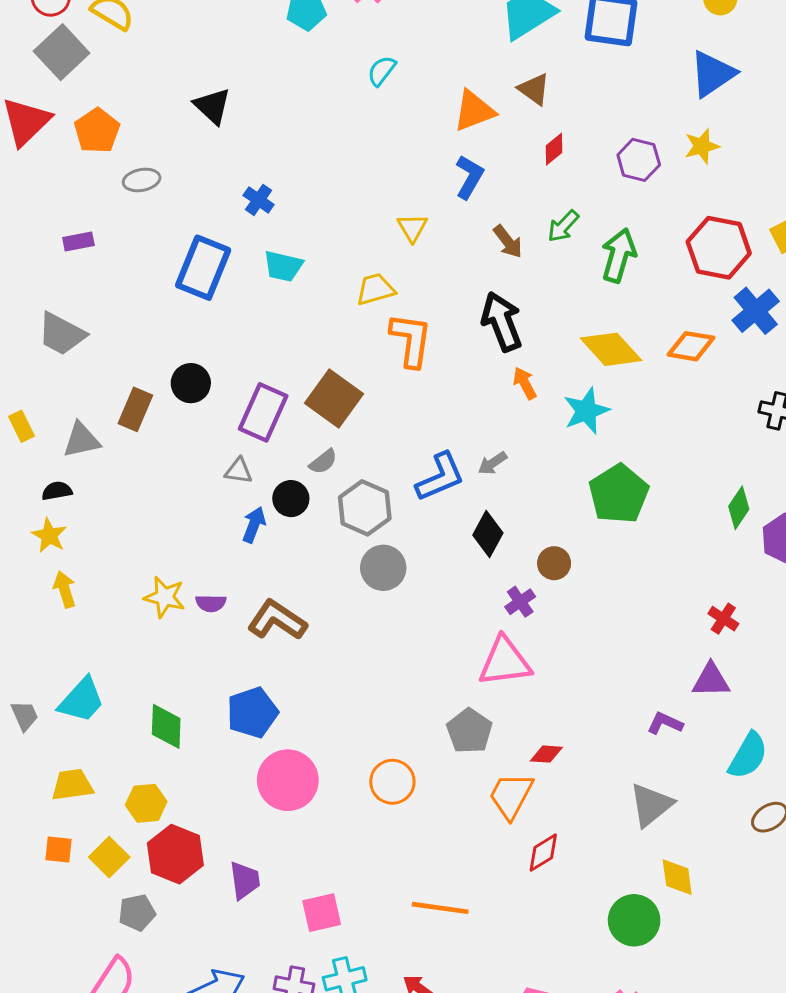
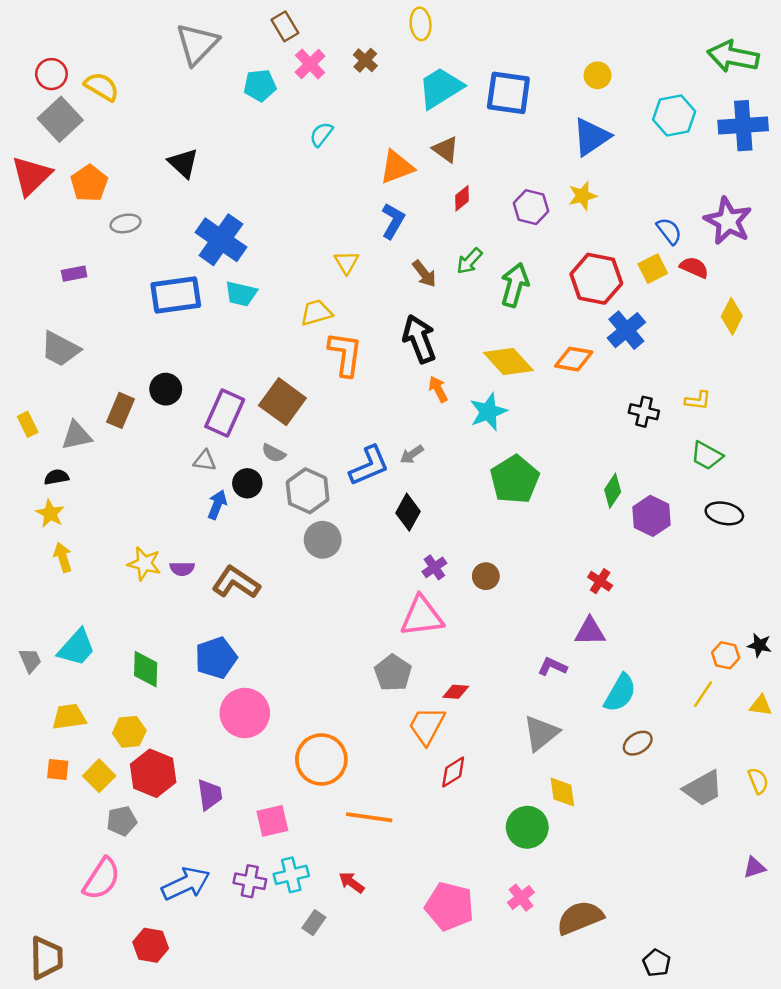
blue cross: (259, 200) -> (221, 240), size x2.0
blue rectangle: (203, 268) -> (176, 295), turned 60
gray semicircle: (323, 462) -> (274, 453), turned 65
brown circle: (554, 563) -> (486, 576), moved
orange circle: (392, 782) -> (321, 759), moved, size x1.4

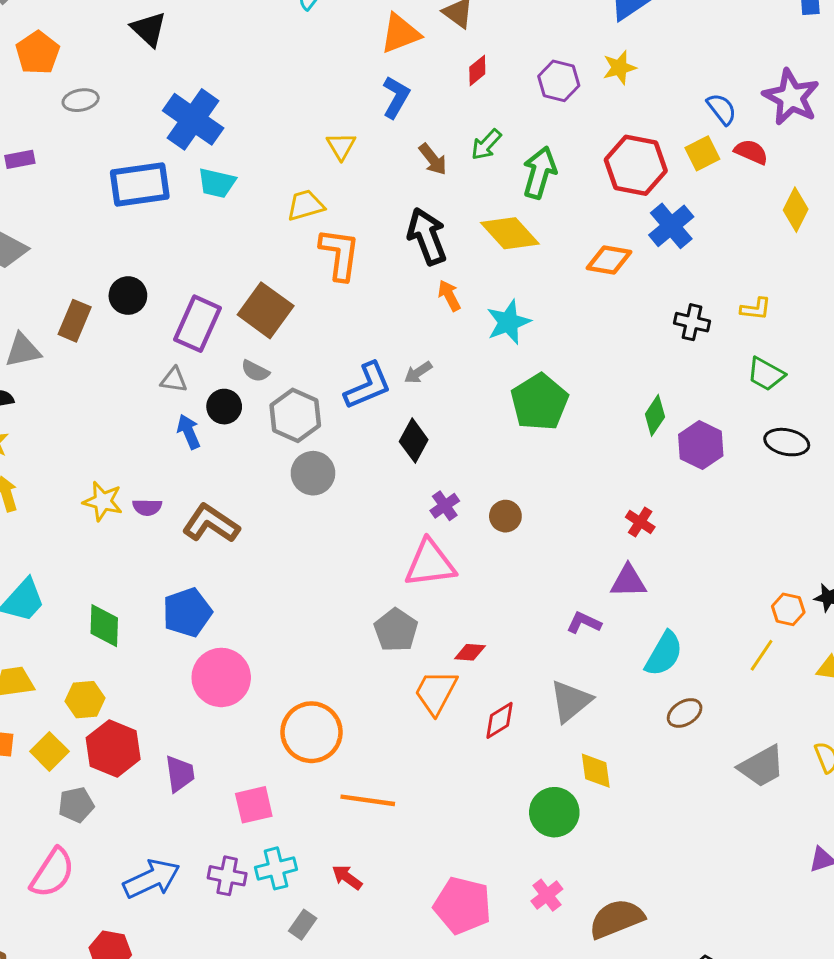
yellow diamond: (508, 362) -> (510, 233), moved
blue arrow: (217, 505) -> (189, 432), turned -44
red diamond: (453, 772) -> (500, 720), moved

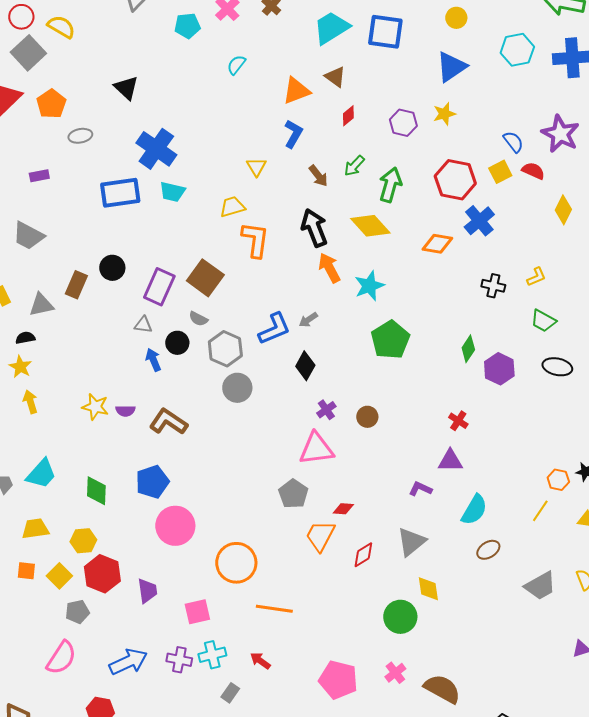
orange arrow: (449, 296) -> (329, 268), size x1.4
yellow L-shape: (756, 309) -> (536, 277), turned -30
brown semicircle: (616, 919) -> (442, 689), turned 51

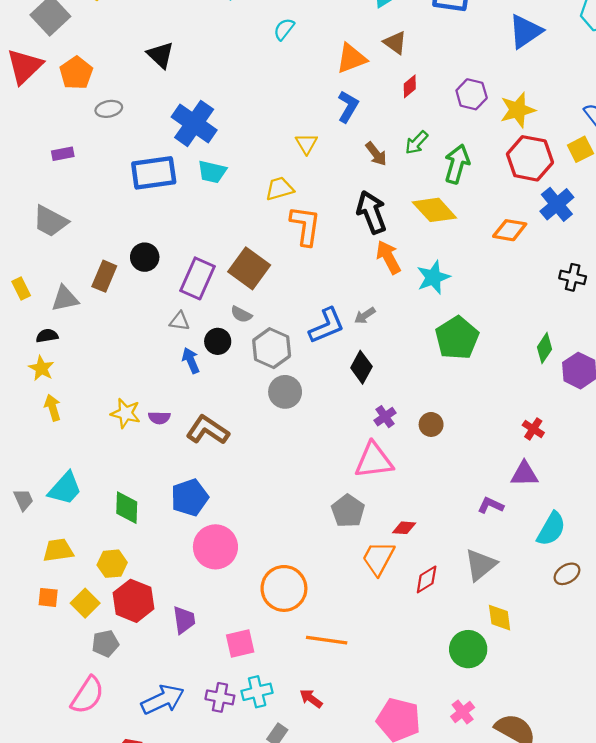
yellow star: (444, 114) -> (518, 110), moved, size x1.4

